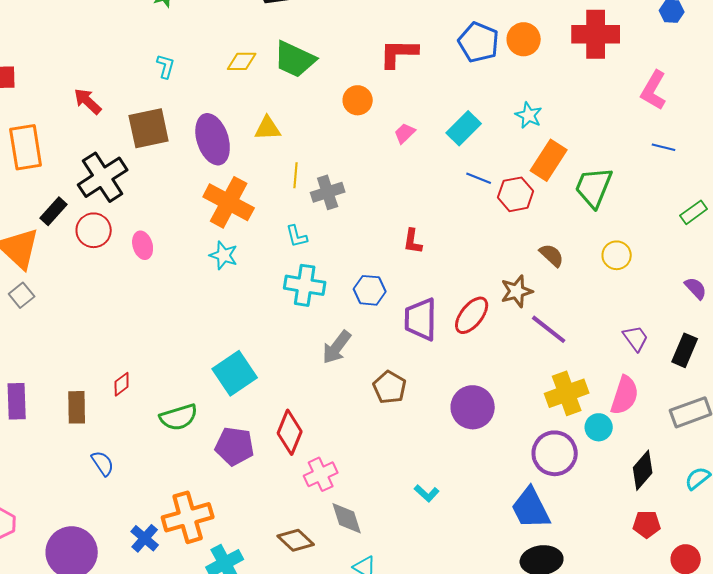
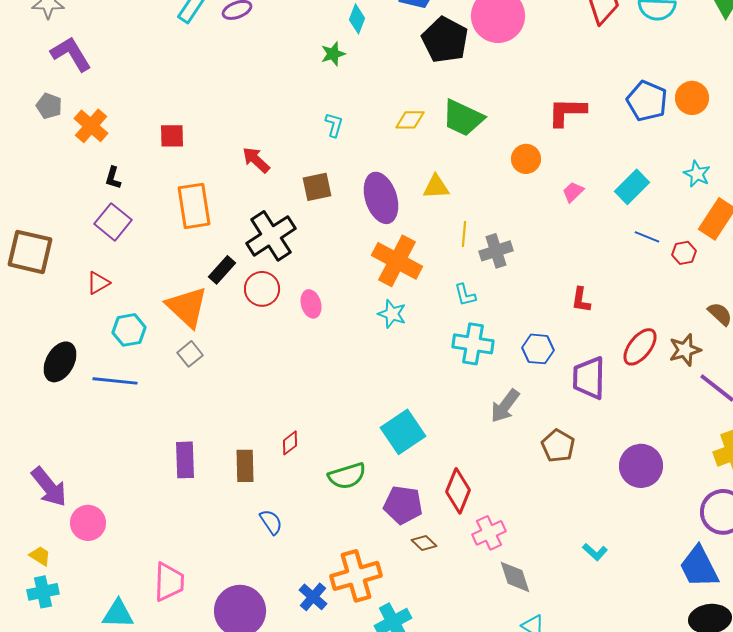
brown square: (149, 128) -> (317, 187), size x0.7
red hexagon: (516, 194) -> (684, 253), size x0.7
red ellipse: (472, 315) -> (640, 347), moved
brown diamond: (296, 540) -> (424, 543), moved, size x0.7

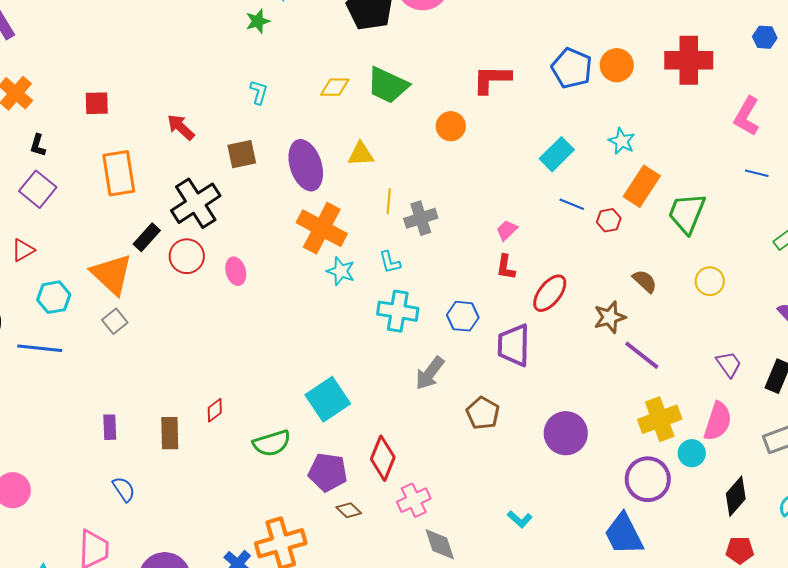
pink trapezoid: (573, 192) -> (507, 230), moved
cyan star: (392, 314) -> (341, 271), moved
red ellipse: (640, 347) -> (550, 293), moved
purple rectangle: (185, 460) -> (110, 427), size x0.7
blue semicircle: (271, 522) -> (124, 489), moved

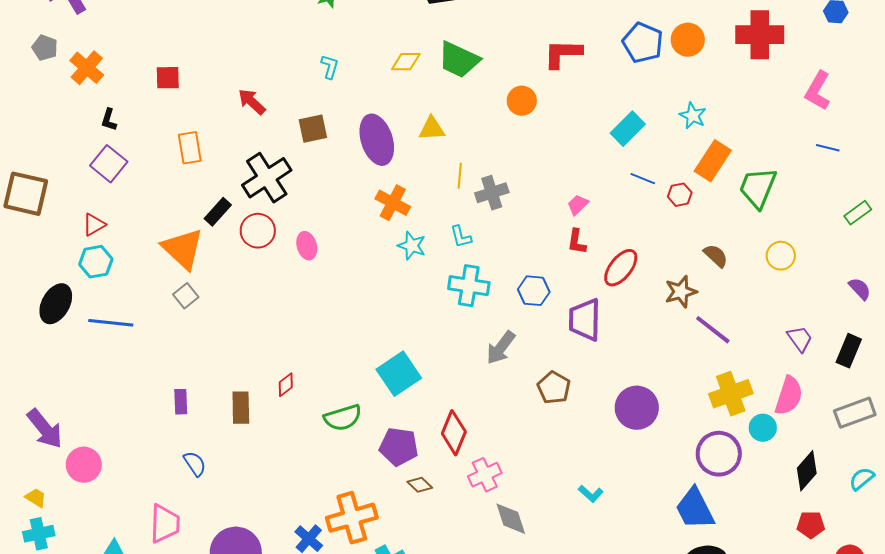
orange rectangle: (119, 173) -> (190, 148), size x0.7
orange cross: (322, 228) -> (393, 203), size x0.7
cyan hexagon: (54, 297) -> (96, 262), moved

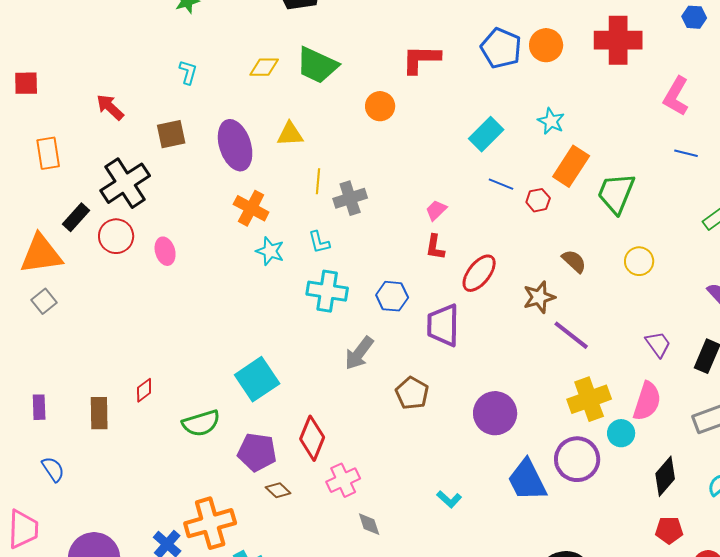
orange triangle: (183, 249) -> (41, 254), turned -51
blue trapezoid: (695, 509) -> (527, 480), moved
gray diamond: (511, 519) -> (369, 524), size x0.7

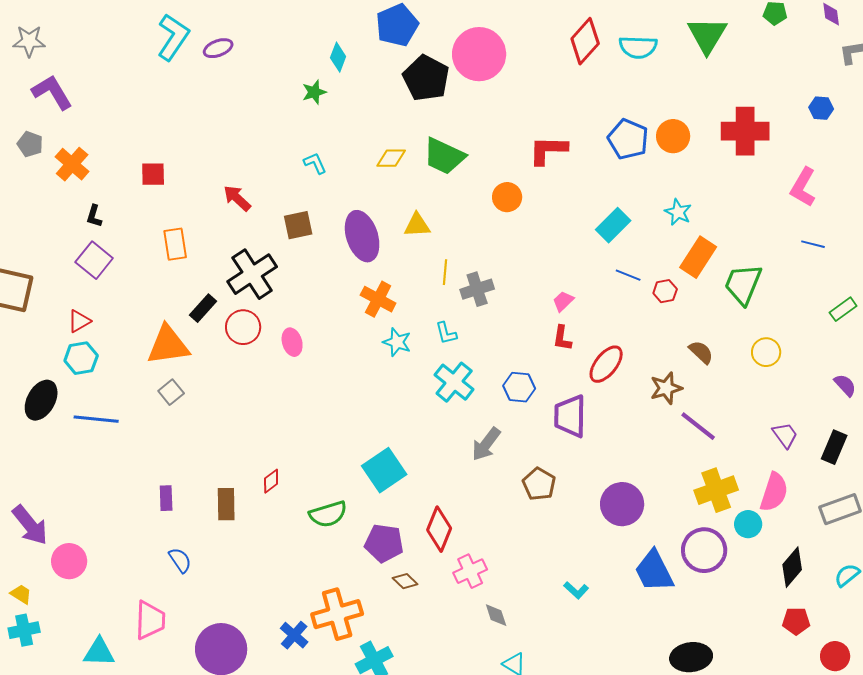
cyan L-shape: (188, 72) -> (315, 163), turned -40
cyan cross: (327, 291) -> (454, 382), turned 30

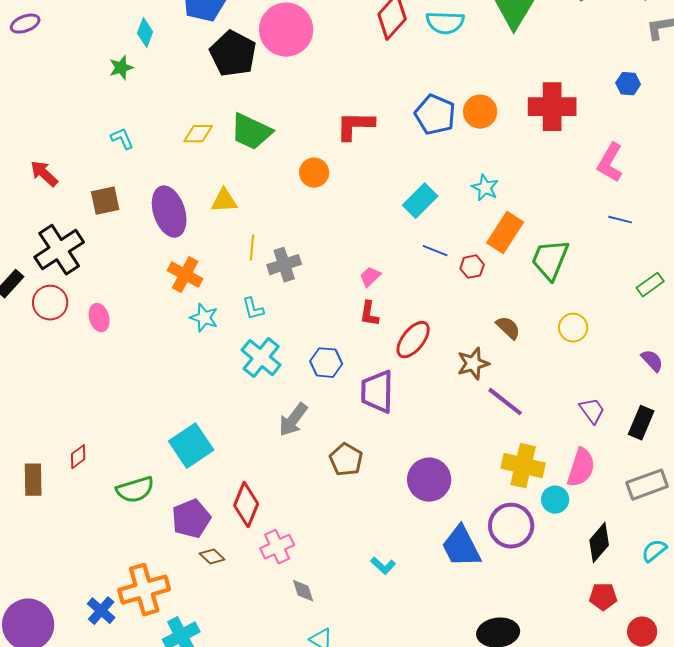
yellow cross: (716, 490) -> (523, 466), turned 33
purple pentagon: (384, 543) -> (191, 519), turned -30

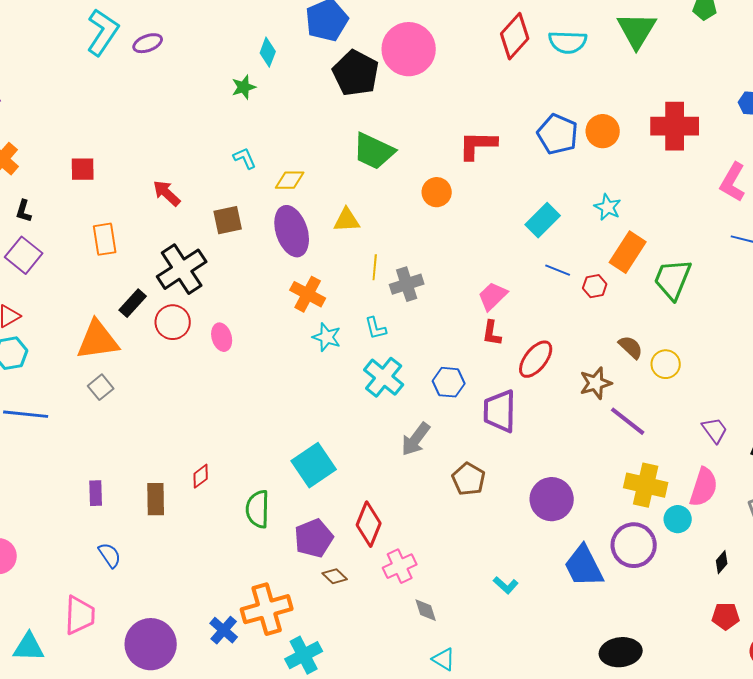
yellow diamond: (198, 134) -> (290, 180), moved
pink trapezoid: (370, 277) -> (493, 296), size x1.4
yellow circle: (573, 328) -> (666, 364), moved
green semicircle: (135, 490) -> (258, 509), turned 108
black diamond: (599, 543) -> (722, 562), size x0.6

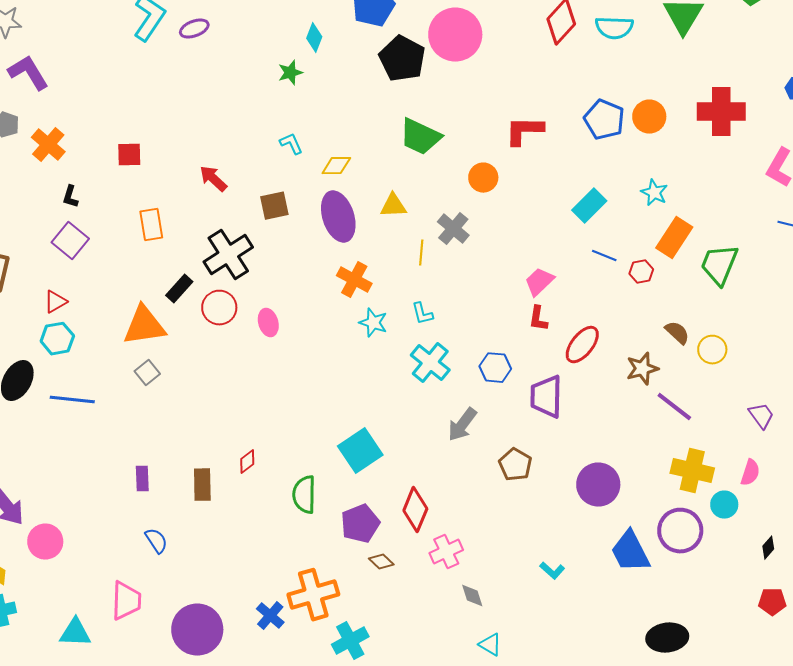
gray cross: (407, 284) -> (453, 229), moved, turned -32
pink semicircle: (704, 487) -> (750, 473), size x0.7

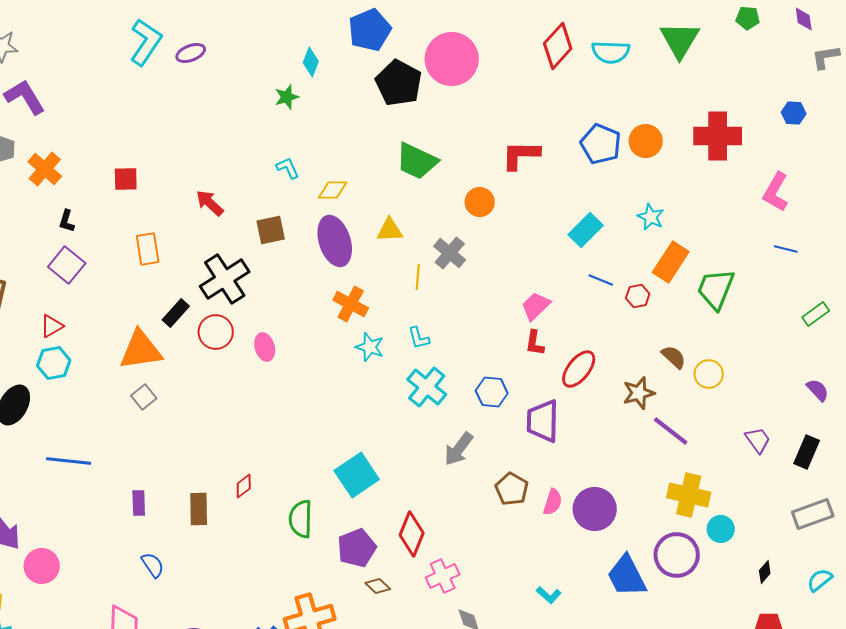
blue line: (72, 400) -> (69, 461), moved
pink semicircle: (750, 473) -> (553, 502), moved

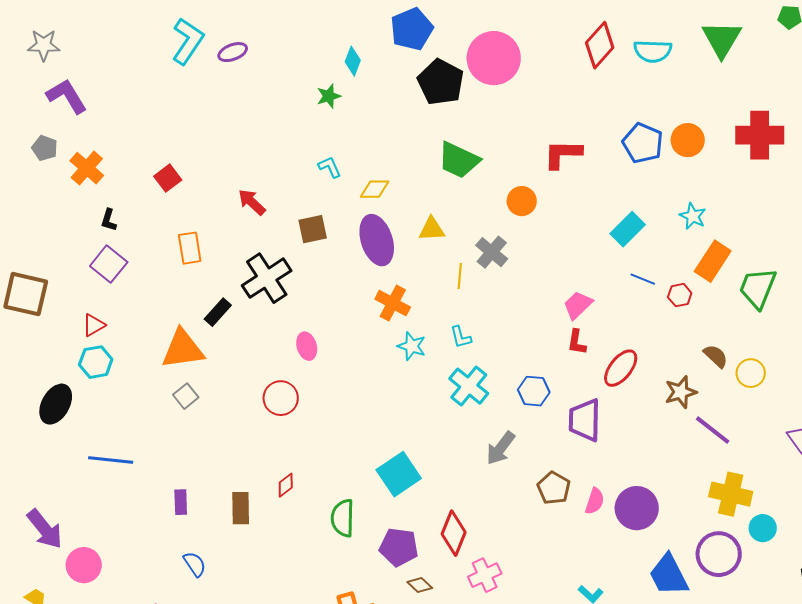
red square: (126, 179) -> (168, 178), turned -36
red circle: (216, 332) -> (281, 398), moved
purple pentagon: (357, 548) -> (399, 547), turned 30

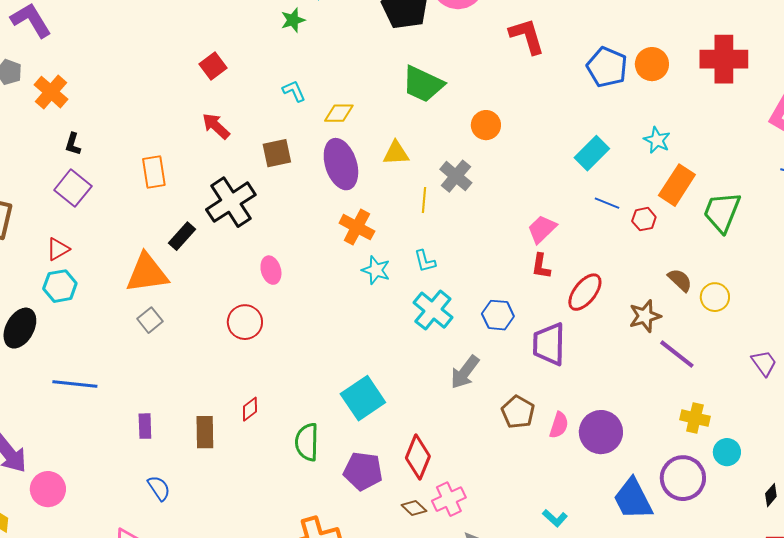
red L-shape: (563, 154) -> (527, 36), moved, turned 72
red square: (168, 178) -> (213, 66), moved
yellow cross: (731, 494) -> (695, 418), size x0.7
brown diamond: (420, 585) -> (414, 508), moved

